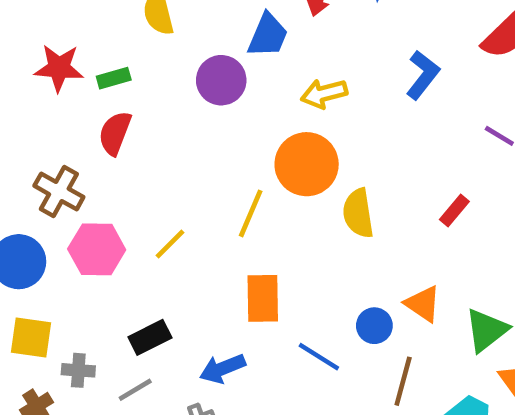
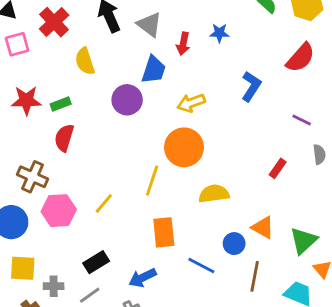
yellow semicircle: (358, 213) -> (214, 194), moved, turned 96

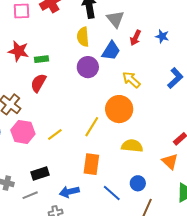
yellow semicircle: (85, 61) -> (83, 37), moved
yellow arrow: (191, 103) -> (131, 80), turned 48
orange triangle: (263, 228) -> (170, 161), moved

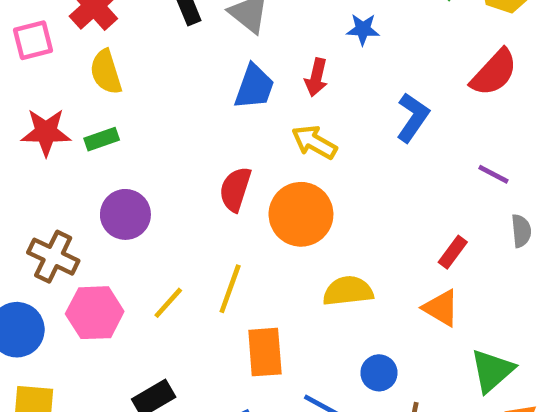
yellow semicircle: (83, 37) -> (106, 72), moved
red arrow: (136, 38) -> (316, 77), moved
purple circle: (88, 67) -> (125, 214), moved
red semicircle: (38, 83) -> (235, 189), moved
yellow line: (92, 127) -> (230, 289), moved

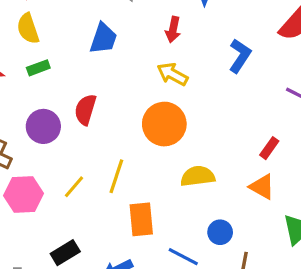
blue trapezoid: (254, 87) -> (103, 38), moved
green rectangle: (102, 139) -> (38, 68), moved
red semicircle: (235, 189) -> (85, 110), moved

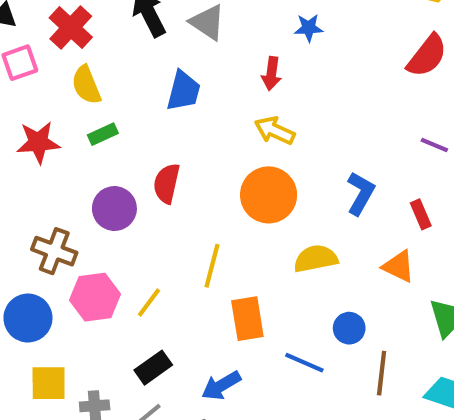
blue L-shape: (240, 56) -> (361, 193), moved
red rectangle: (269, 148) -> (421, 214), moved, turned -55
yellow line: (74, 187) -> (149, 303), moved

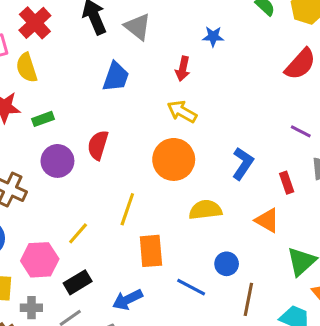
yellow semicircle: (86, 85) -> (27, 68), moved
green rectangle: (103, 134) -> (43, 119), moved
pink hexagon: (95, 297) -> (40, 260), moved

